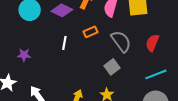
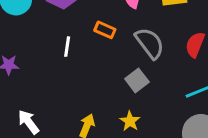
orange rectangle: (90, 32) -> (105, 30), turned 48

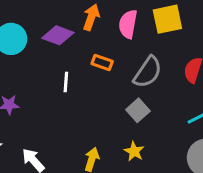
gray semicircle: (150, 43) -> (148, 72), turned 76

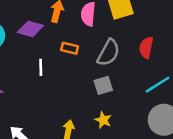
gray square: (138, 110) -> (103, 85), turned 30

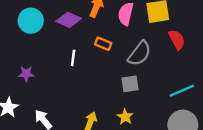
red semicircle: (146, 47) -> (177, 40), moved, turned 132

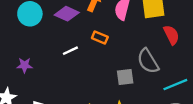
gray semicircle: (140, 53) -> (148, 61), moved, turned 110
white line: (73, 58) -> (70, 51), turned 56

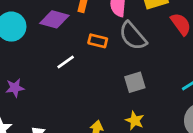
gray semicircle: (148, 61) -> (133, 36), moved

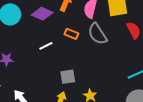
gray square: (135, 82) -> (68, 77), moved

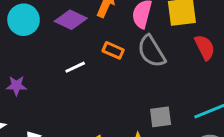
gray square: (68, 77) -> (161, 117), moved

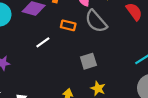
gray square: (161, 117) -> (88, 61), moved

